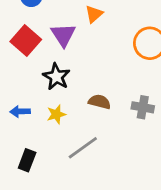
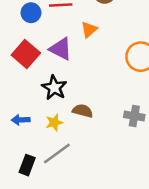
purple triangle: (63, 35) -> (61, 49), turned -30
brown semicircle: (100, 102) -> (83, 111), moved
gray line: (83, 148) -> (57, 153), moved

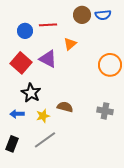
black star: (54, 88) -> (31, 93), moved
black rectangle: (27, 165) -> (12, 144), moved

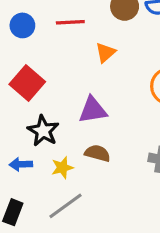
blue circle: (25, 31) -> (22, 25), moved
purple triangle: (48, 59) -> (93, 110), moved, turned -36

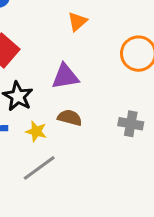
yellow star: (62, 168) -> (36, 131), turned 30

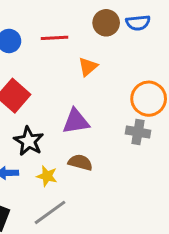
gray cross: (131, 124) -> (138, 132), moved

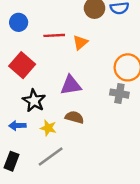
red line: (55, 38) -> (54, 35), moved

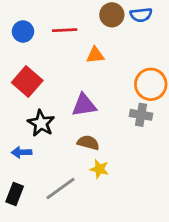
red line: (54, 35) -> (65, 30), moved
orange triangle: (80, 43) -> (95, 55), turned 35
yellow star: (48, 128) -> (99, 169), moved

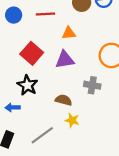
red square: (27, 81) -> (32, 53), moved
purple triangle: (84, 105) -> (65, 60), moved
gray cross: (141, 115) -> (92, 85), moved

